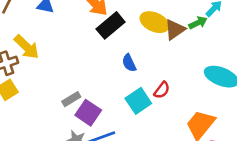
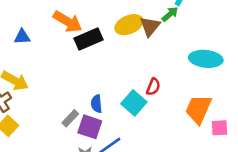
yellow ellipse: (154, 22) -> (129, 25), turned -32
black rectangle: (111, 25) -> (89, 39), turned 32
blue semicircle: (129, 63) -> (96, 104), moved, turned 36

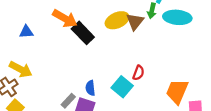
green arrow: (170, 14) -> (152, 11), turned 144
black rectangle: (89, 39) -> (83, 33), turned 70
cyan ellipse: (206, 59) -> (177, 17), moved

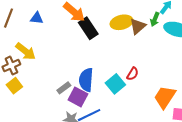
blue semicircle: (90, 88) -> (86, 80), size x1.6

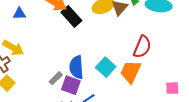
red semicircle: (133, 74) -> (142, 47), moved, size x1.6
orange trapezoid: (165, 97) -> (131, 72), moved

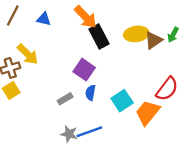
blue semicircle: (76, 67) -> (90, 93), size x0.6
purple square: (71, 85) -> (84, 70), moved

